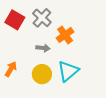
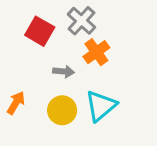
gray cross: (42, 18) -> (81, 21), moved
red square: (15, 20) -> (40, 31), moved

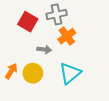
gray cross: (81, 21) -> (57, 14), turned 36
yellow circle: (62, 110) -> (33, 73), moved

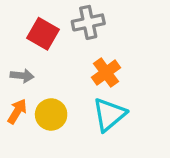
orange cross: (67, 36) -> (106, 73), moved
gray arrow: (44, 49) -> (22, 76), moved

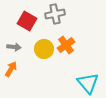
yellow circle: (51, 115) -> (44, 49), moved
cyan triangle: (109, 115) -> (88, 83), moved, turned -30

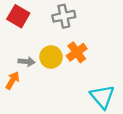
red square: (27, 21) -> (18, 16), moved
gray arrow: (14, 47) -> (26, 62), moved

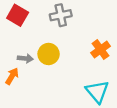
orange cross: (77, 52) -> (101, 50), moved

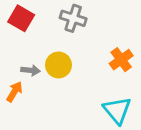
gray cross: (61, 15) -> (73, 18), turned 30

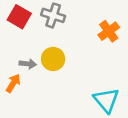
gray cross: (73, 18) -> (53, 15), moved
orange cross: (121, 60) -> (109, 31), moved

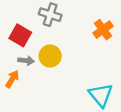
red square: (19, 17) -> (20, 35), moved

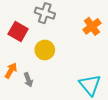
gray arrow: (26, 61) -> (28, 80), moved, turned 64

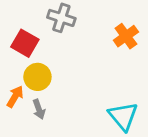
yellow circle: (45, 50) -> (37, 77), moved

